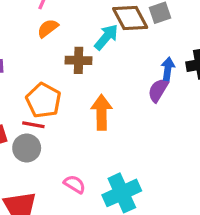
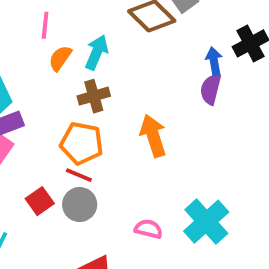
cyan arrow: (106, 37) -> (97, 52), moved
brown cross: (79, 60) -> (94, 96), moved
red line: (33, 125) -> (79, 175), turned 30

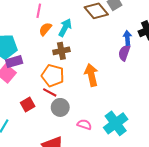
gray circle: (80, 205) -> (60, 107), moved

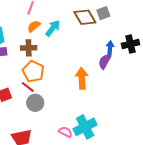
brown cross: (61, 51) -> (29, 48), moved
orange arrow: (91, 75) -> (82, 78), moved
pink semicircle: (84, 125) -> (65, 132), moved

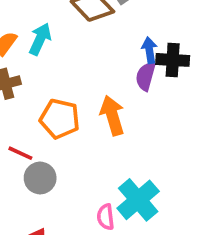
black cross: (130, 44) -> (173, 60), moved, turned 30
orange pentagon: (33, 71) -> (60, 119), moved
pink semicircle: (65, 132) -> (106, 217), turned -112

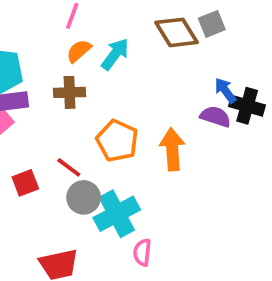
blue arrow: (149, 50) -> (225, 90), turned -40
purple semicircle: (146, 76) -> (215, 116), turned 80
cyan cross: (138, 200) -> (117, 214), moved

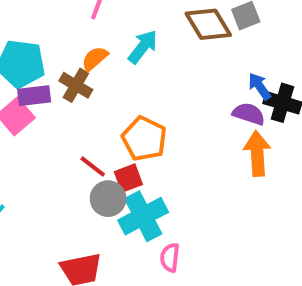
orange semicircle: (79, 51) -> (95, 58), moved
brown cross: (70, 92) -> (76, 85), moved, turned 32
orange arrow: (172, 149) -> (257, 153), moved
red square: (25, 183) -> (128, 178), moved

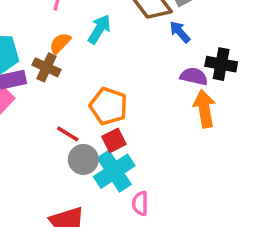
blue arrow: (260, 86) -> (180, 32), moved
red square: (128, 178) -> (114, 140), moved

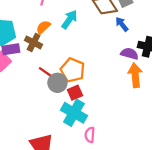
red line: (68, 134) -> (46, 72), moved
gray circle: (83, 159) -> (57, 83), moved
cyan cross: (114, 171) -> (74, 113), turned -30

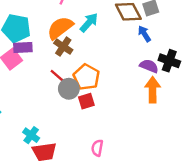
orange semicircle: (43, 27) -> (60, 28), size x1.6
brown cross: (34, 42) -> (63, 47), moved
cyan cross: (74, 113) -> (31, 135), moved, size x0.6

